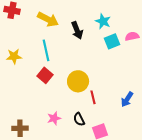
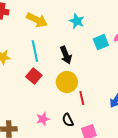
cyan star: (103, 21) -> (77, 21), moved
black arrow: (77, 30) -> (66, 55), moved

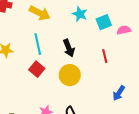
cyan square: (101, 42) -> (104, 22), moved
red line: (82, 98) -> (105, 56), moved

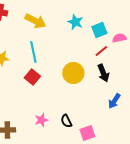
black arrow: (69, 48) -> (103, 73), moved
red line: (105, 56) -> (101, 51), moved, turned 64
yellow circle: (70, 75) -> (73, 73), moved

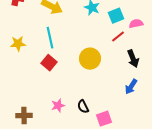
black arrow: (103, 73) -> (133, 59), moved

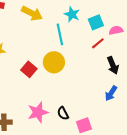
cyan line: (50, 38) -> (60, 34), moved
yellow circle: (90, 59) -> (54, 62), moved
pink star: (58, 106) -> (38, 112), size x1.5

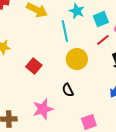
yellow circle: (54, 62) -> (77, 59), moved
black semicircle: (63, 113) -> (68, 90), moved

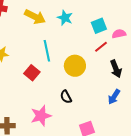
cyan star: (77, 11) -> (65, 18), moved
cyan line: (65, 31) -> (47, 51), moved

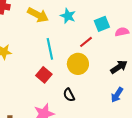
red line: (101, 47) -> (86, 42), moved
black arrow: (116, 69) -> (119, 67), turned -102
red square: (32, 73) -> (44, 75), moved

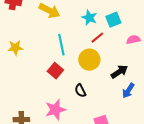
cyan star: (68, 16) -> (89, 18), moved
pink semicircle: (122, 32) -> (133, 40), moved
black arrow: (119, 67) -> (119, 72), moved

